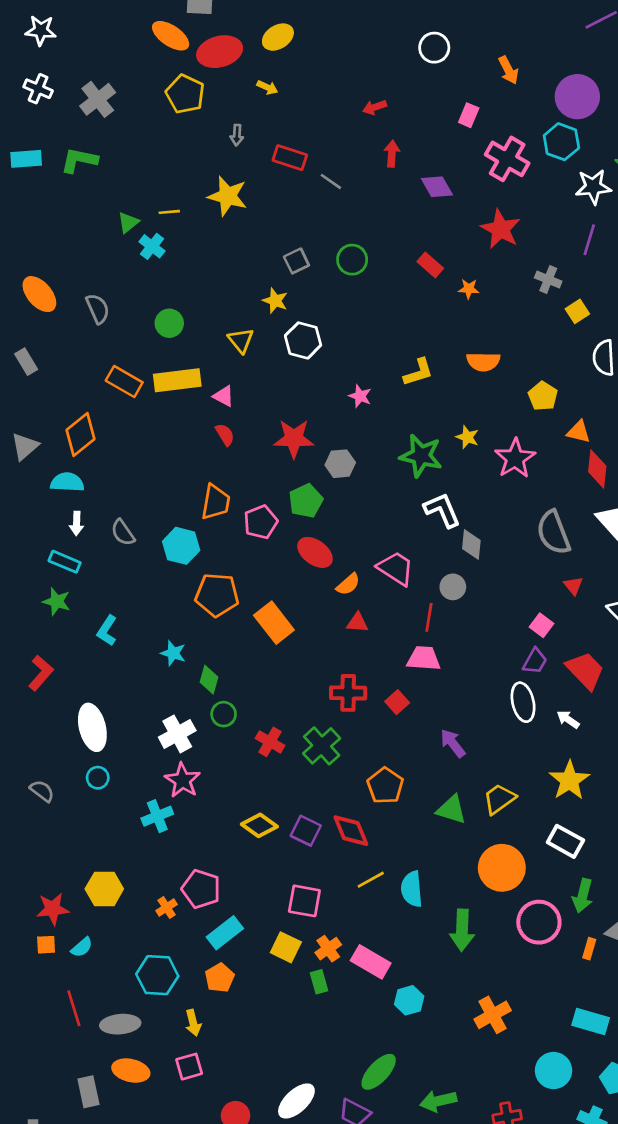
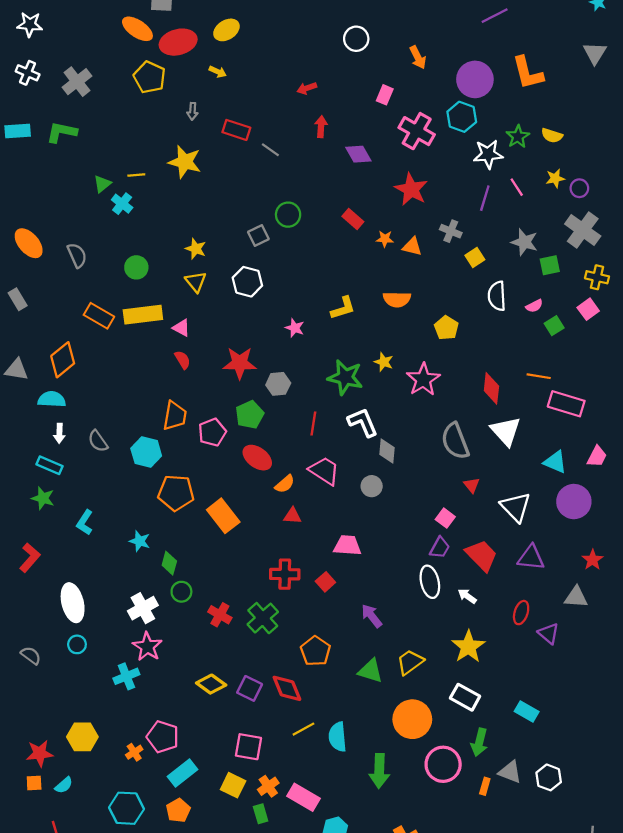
gray square: (296, 261) -> (258, 236), moved
yellow star: (275, 301) -> (196, 249), moved
orange triangle: (579, 432) -> (412, 247), moved
gray triangle: (25, 446) -> (17, 370), turned 50
red line: (429, 617) -> (313, 423), moved

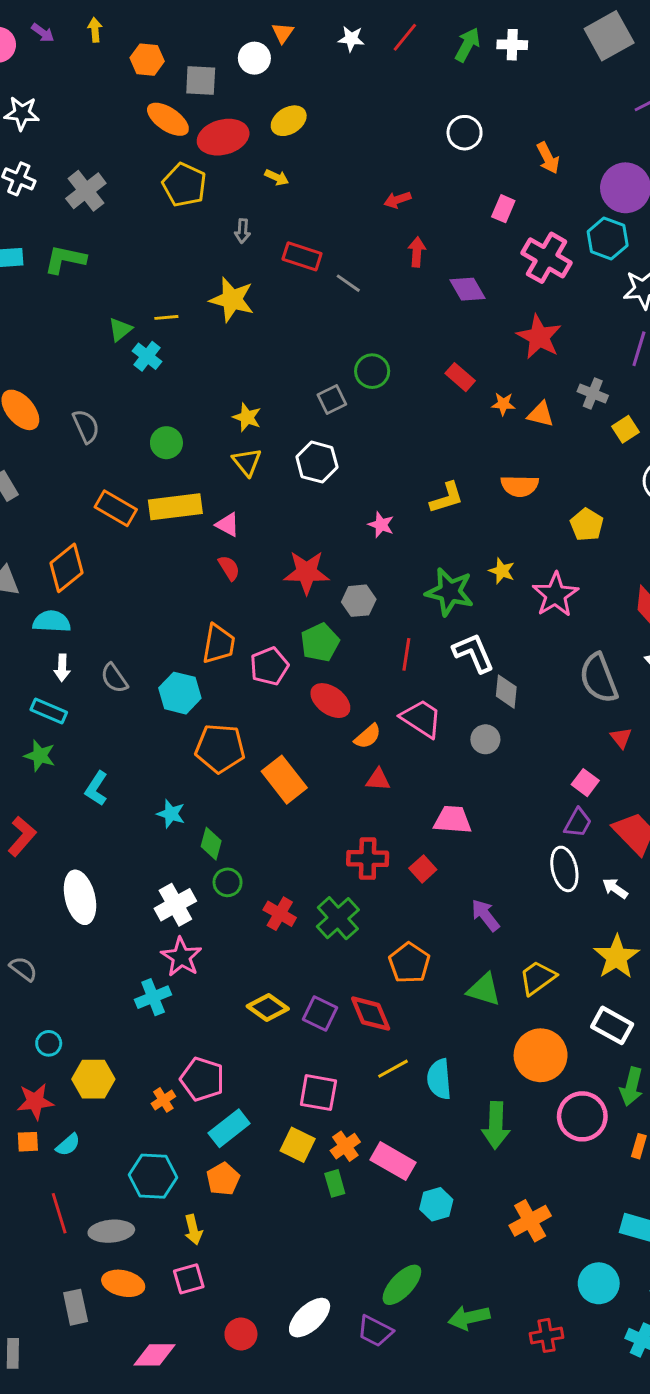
cyan circle: (77, 644) -> (49, 1043), moved

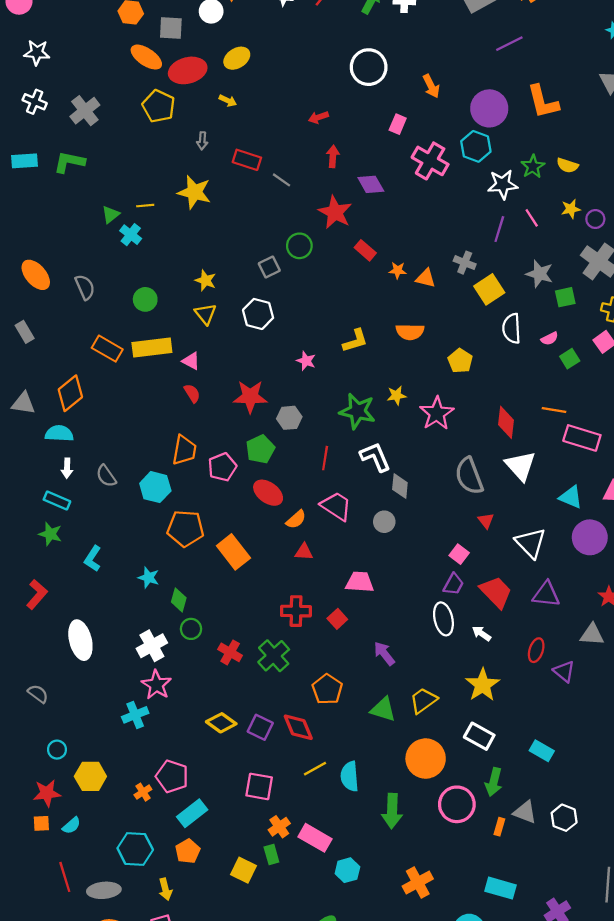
white circle: (465, 133) -> (369, 67), size x1.4
red star: (539, 337) -> (335, 212), moved
yellow square: (625, 429) -> (489, 289), size x1.5
yellow star: (502, 571) -> (397, 395), turned -30
yellow square: (298, 1145) -> (244, 870), moved

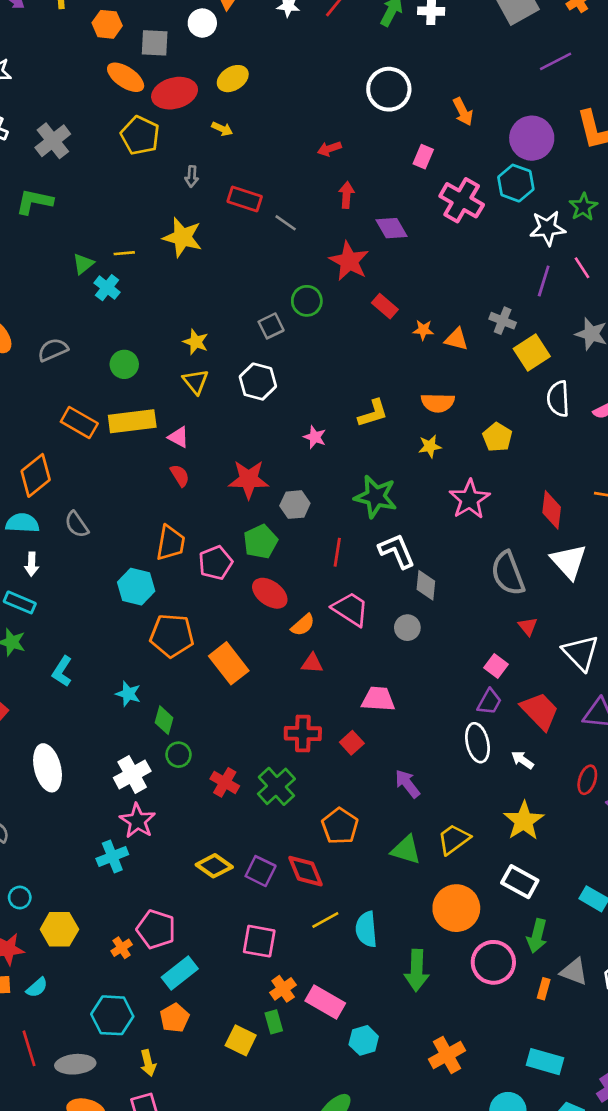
gray semicircle: (85, 287) -> (53, 350), turned -90
yellow star: (397, 395) -> (430, 446), moved
gray semicircle: (106, 476) -> (77, 524), moved

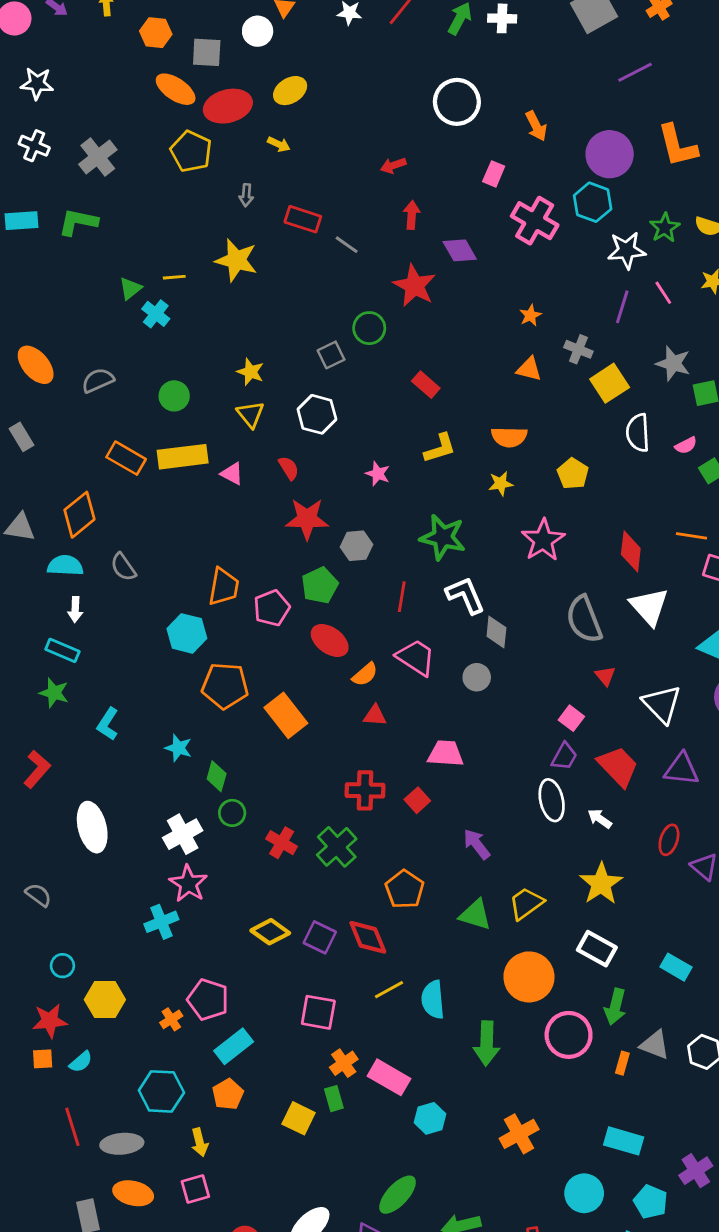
red rectangle: (385, 306) -> (426, 385), moved
orange star: (423, 330) -> (530, 315), moved, turned -30
red semicircle: (180, 475) -> (289, 468), moved

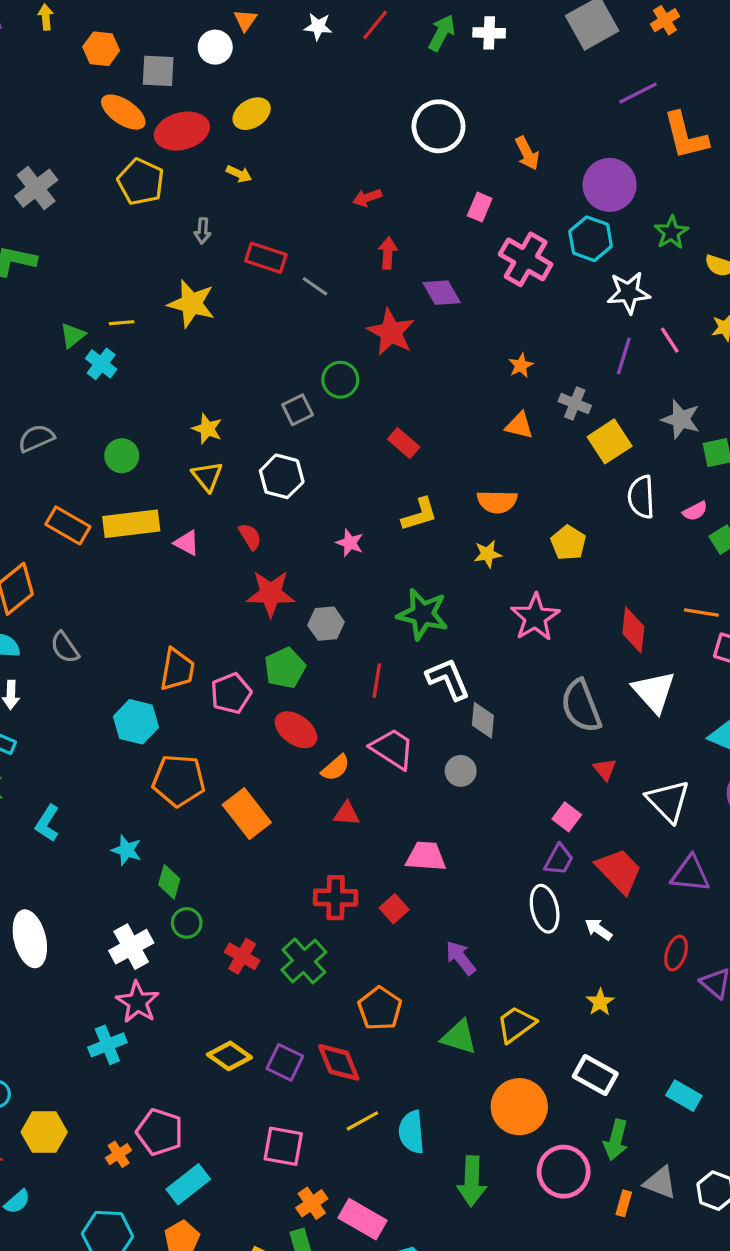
orange L-shape: (677, 146) -> (686, 136), moved
green star: (665, 228) -> (671, 232), moved
yellow star: (601, 884) -> (600, 1002), size x0.6

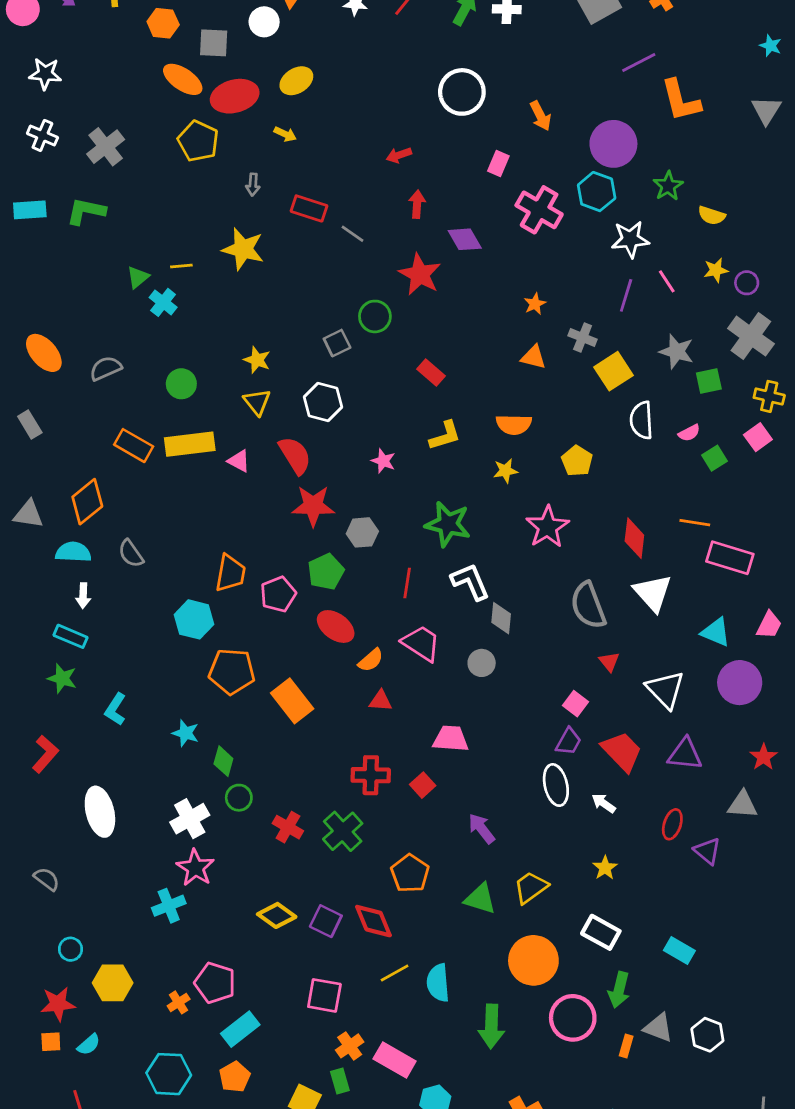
red semicircle: (250, 537) -> (295, 455), size x1.6

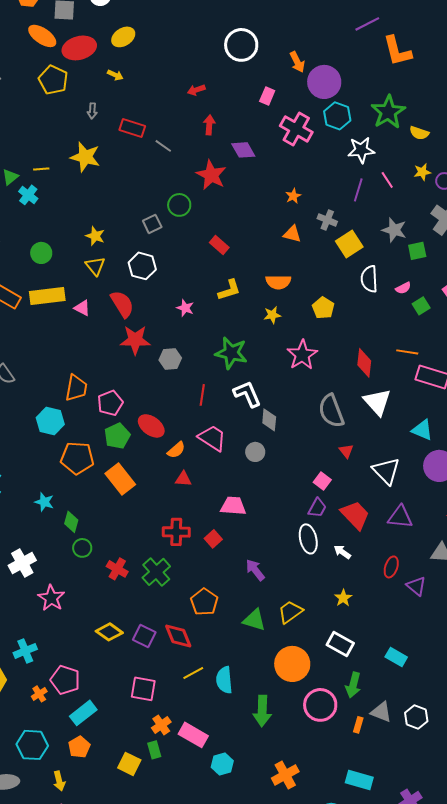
purple circle: (613, 144) -> (324, 82), moved
green star: (668, 186) -> (388, 112), size x1.6
green pentagon: (326, 572) -> (117, 436), moved
white cross: (190, 819) -> (22, 563), moved
cyan cross: (169, 906) -> (25, 651), moved

